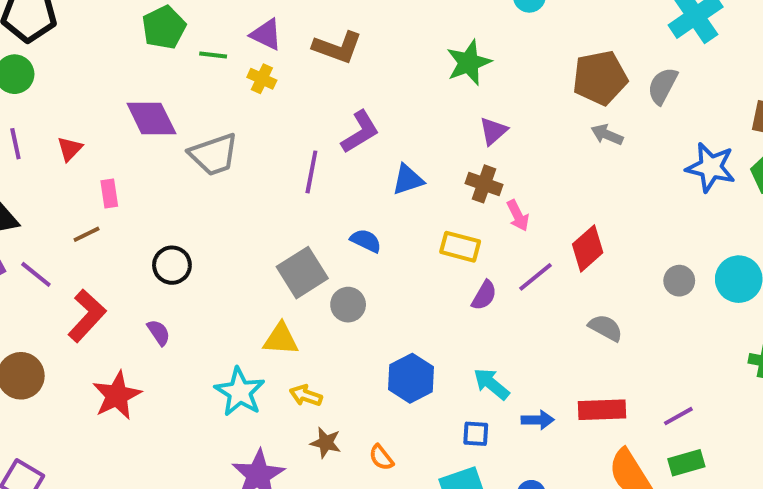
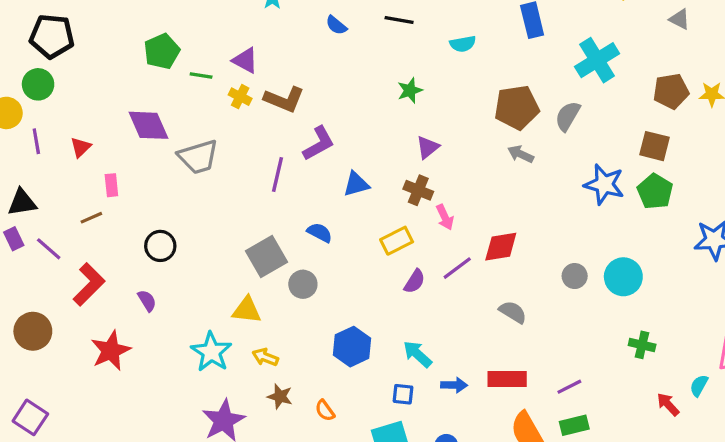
brown L-shape: (337, 47) -> (284, 99), moved
green star: (469, 63) -> (410, 90), size x0.7
yellow rectangle: (460, 247) -> (397, 241), turned -44
red diamond: (588, 248) -> (501, 247), turned 30

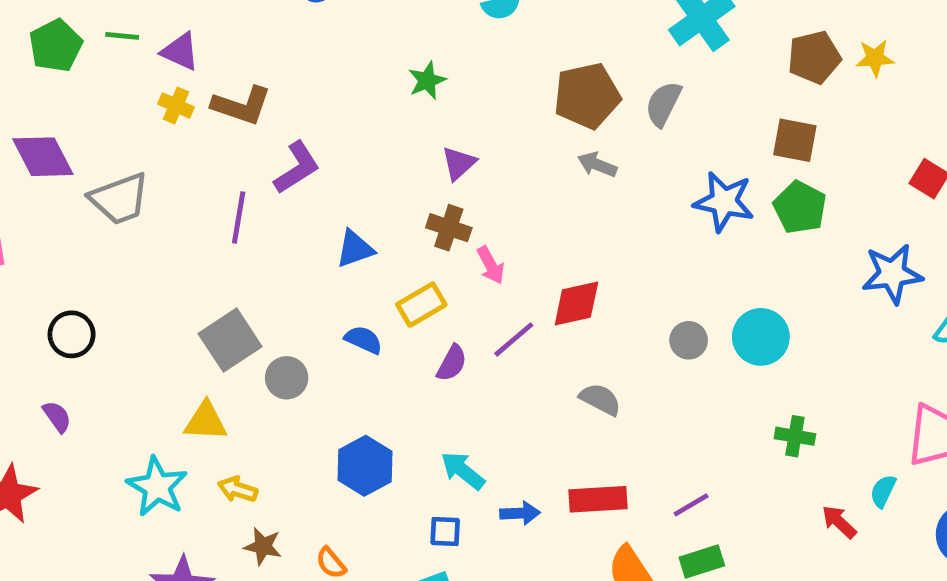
green line: (201, 76) -> (122, 36), moved
blue triangle: (356, 184) -> (355, 249), moved
blue semicircle: (320, 233) -> (363, 340), moved

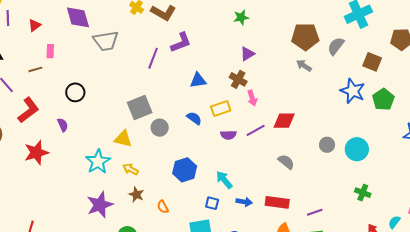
brown square: (795, 140) -> (372, 62), moved
purple semicircle: (452, 363) -> (228, 135), turned 49

